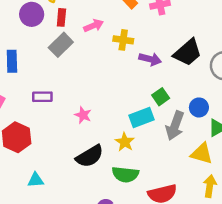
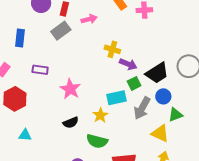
yellow cross: (123, 40) -> (112, 49), moved
black trapezoid: (188, 52) -> (157, 73), moved
purple arrow: (150, 59) -> (128, 64), moved
pink star: (83, 115) -> (70, 89), size x1.5
black semicircle: (90, 156) -> (71, 123), size x0.7

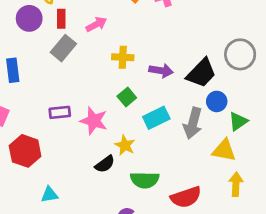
yellow cross: (112, 49) -> (123, 57), moved
purple rectangle: (40, 70) -> (60, 112), moved
green square: (134, 83) -> (127, 97), moved
yellow star: (100, 115) -> (125, 145), moved

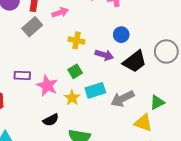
blue circle: (217, 101) -> (121, 35), moved
gray arrow: (193, 123) -> (122, 99), turned 40
yellow star: (125, 145) -> (72, 98), moved

